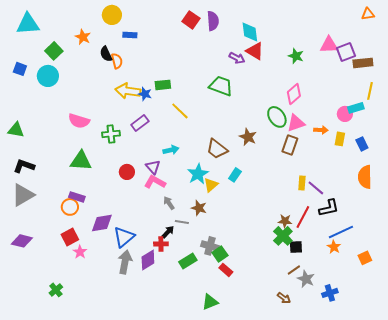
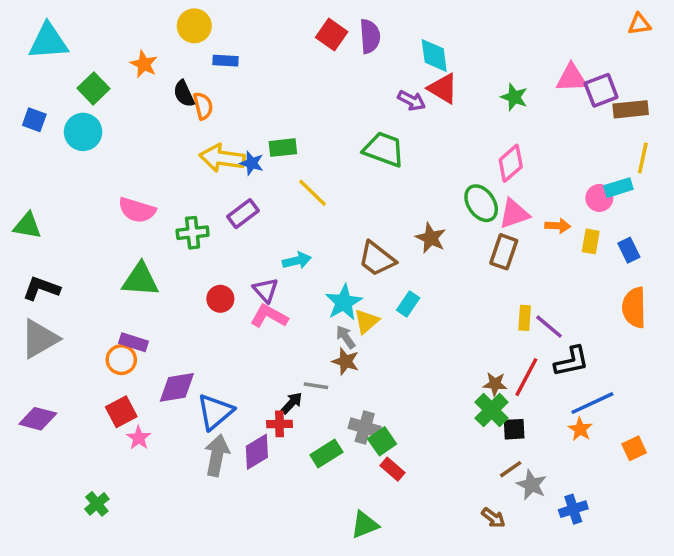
gray arrow: (169, 203) -> (346, 337), moved

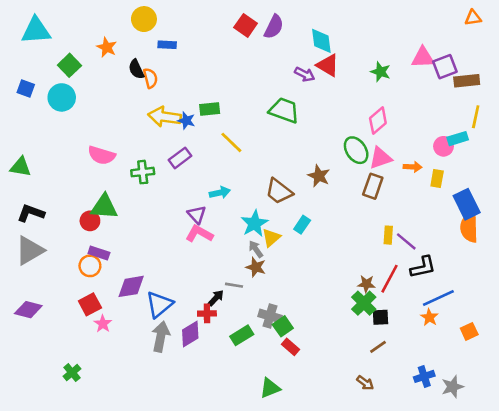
purple semicircle: (370, 36) -> (274, 27), turned 30
blue rectangle: (629, 250) -> (467, 204), moved, size x1.6
red circle: (220, 299) -> (90, 221), moved
gray star: (532, 485) -> (453, 387), moved, turned 30

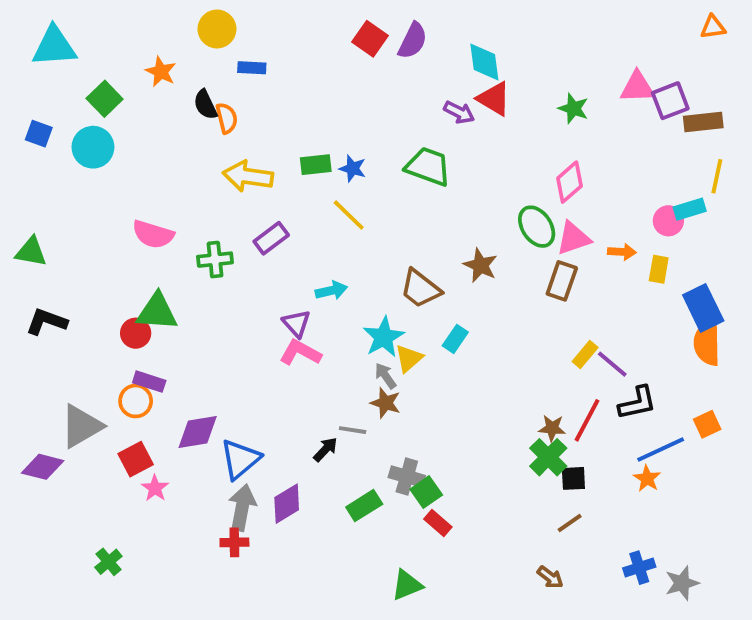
blue star: (186, 121) -> (353, 168), moved
yellow rectangle: (388, 235) -> (585, 354), turned 36
gray triangle: (30, 250) -> (81, 426), moved
red cross: (207, 313) -> (234, 542), moved
orange square: (469, 331) -> (707, 424), moved

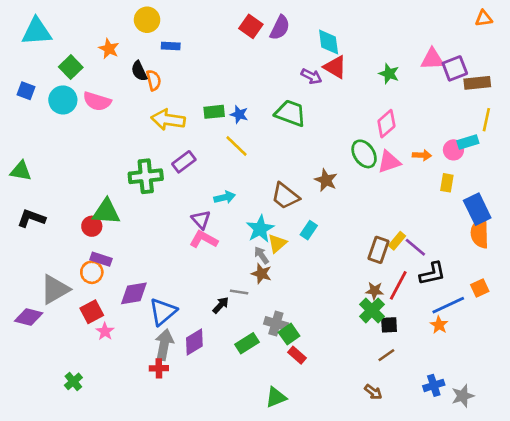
pink semicircle: (153, 234) -> (97, 101), moved
orange arrow: (622, 252) -> (422, 155), moved
green cross: (215, 260) -> (146, 176), size x1.4
brown rectangle: (562, 281) -> (379, 250), moved

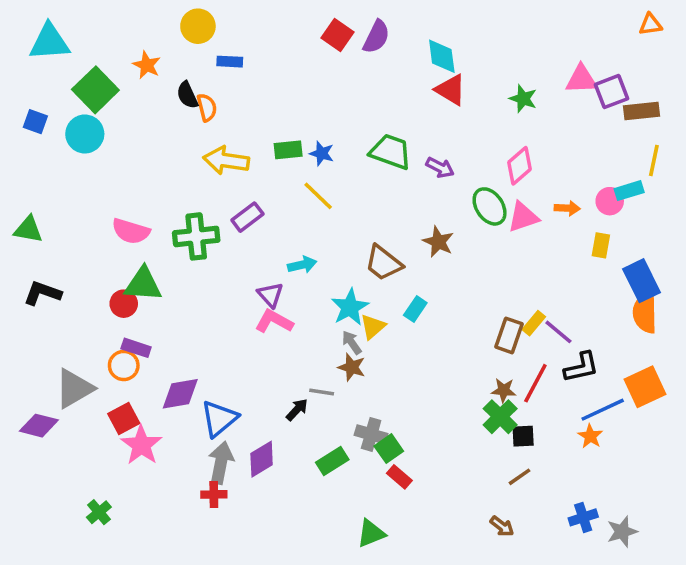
green square: (71, 67) -> (95, 90), size x1.4
purple arrow: (311, 76) -> (440, 168), moved
pink semicircle: (97, 101) -> (131, 231), moved
orange square: (480, 288) -> (645, 387), size x1.6
pink star: (105, 331) -> (141, 445), size x1.6

